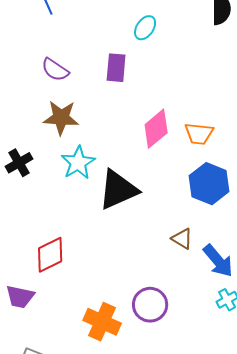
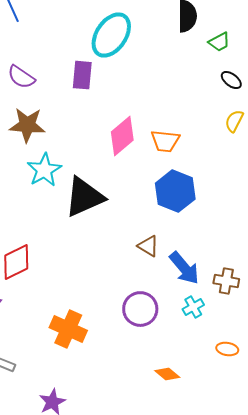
cyan ellipse: (145, 28) -> (111, 35), size x1.8
purple circle: (150, 305) -> (140, 309), moved

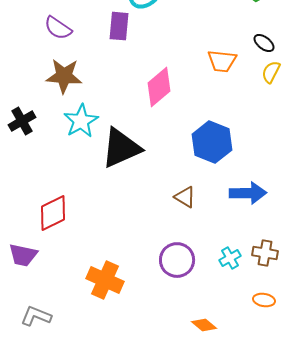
black ellipse: (231, 80) -> (264, 43), moved
orange trapezoid: (165, 141) -> (222, 61), moved
blue arrow: (184, 268) -> (248, 193), moved, turned -51
brown cross: (226, 281) -> (265, 253), moved

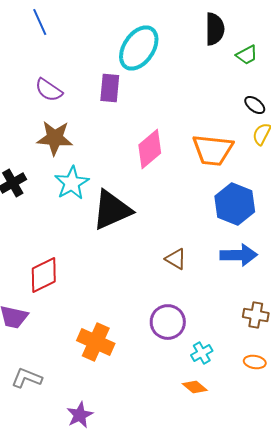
orange trapezoid: (222, 61) -> (213, 150), moved, size x1.4
blue hexagon: (212, 142) -> (235, 204), moved
cyan cross: (230, 258) -> (202, 353), moved

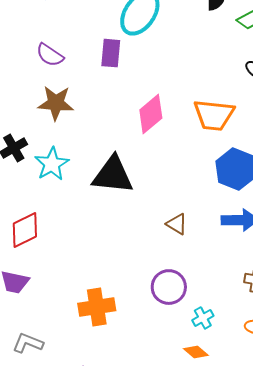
cyan star: (72, 183) -> (52, 164), moved
black triangle: (112, 210) -> (113, 175), turned 30
red diamond: (44, 275) -> (25, 230), moved
orange cross: (96, 342) -> (97, 307), turned -33

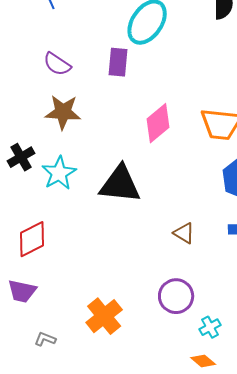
orange cross: (97, 307) -> (104, 316), turned -30
gray L-shape: (28, 343) -> (45, 339), moved, size x0.7

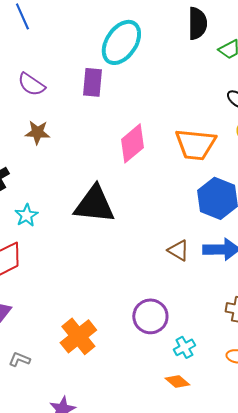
brown star: (63, 112) -> (37, 132), size x0.7
cyan star: (59, 173) -> (26, 215), moved, size x0.7
brown triangle: (184, 233) -> (178, 250), moved

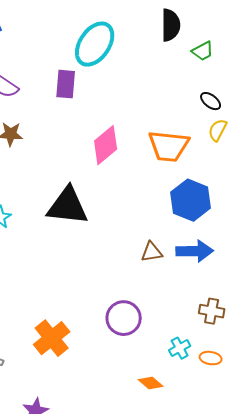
brown triangle: (178, 250) -> (152, 252), turned -40
cyan cross: (184, 347) -> (180, 348), moved

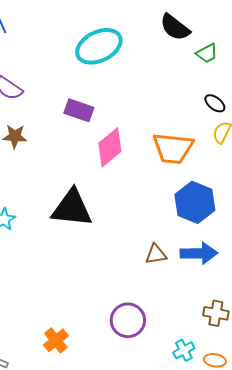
black semicircle: (171, 25) -> (175, 27), turned 128
cyan ellipse: (95, 44) -> (99, 46), turned 30
purple rectangle: (66, 84) -> (79, 110), moved, turned -76
orange cross: (52, 338) -> (56, 340), size x0.7

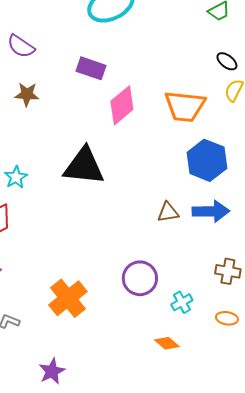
orange cross: (56, 340) -> (68, 298), size x1.5
cyan cross: (184, 350) -> (182, 302), moved

